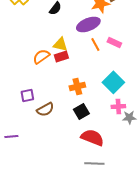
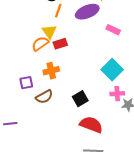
yellow triangle: (60, 44) -> (49, 32), moved, turned 42
orange line: (95, 44) -> (58, 11), moved, turned 48
orange cross: (77, 86) -> (51, 71), moved

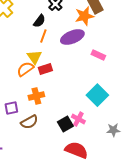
pink cross: (117, 94) -> (78, 119), moved, turned 32

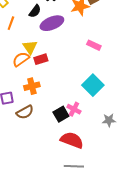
orange line: (43, 36) -> (11, 23), moved
purple ellipse: (72, 37) -> (52, 23), moved

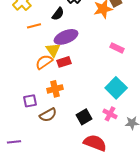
orange line: (11, 23) -> (34, 26), turned 56
purple ellipse: (52, 23) -> (66, 37), moved
pink cross: (74, 109) -> (110, 114), moved

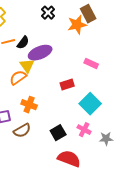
black semicircle: (58, 14) -> (23, 43), moved
red rectangle: (64, 62) -> (67, 85), moved
orange cross: (55, 89) -> (29, 105), turned 35

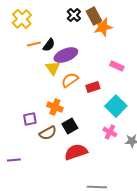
brown rectangle: (88, 14) -> (94, 16), moved
orange semicircle: (18, 78) -> (70, 80), moved
black square: (58, 133) -> (70, 126), moved
red semicircle: (69, 159) -> (76, 152), moved, turned -40

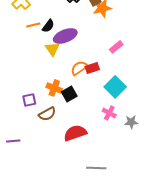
pink rectangle: (117, 66) -> (116, 47), turned -64
orange semicircle: (70, 80) -> (79, 68), moved
black square: (70, 126) -> (69, 94), moved

